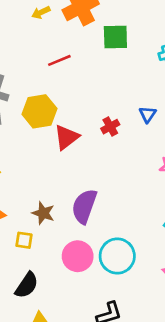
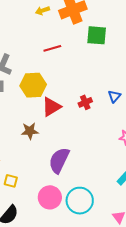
brown star: (43, 213) -> (30, 131), moved, turned -30

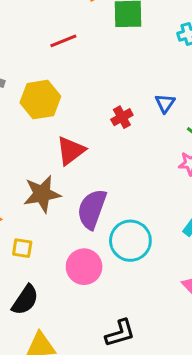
red triangle: (51, 107) -> (71, 151), moved
brown star: (30, 131) -> (42, 194), moved, size x1.4
cyan circle: (80, 201) -> (130, 241), moved

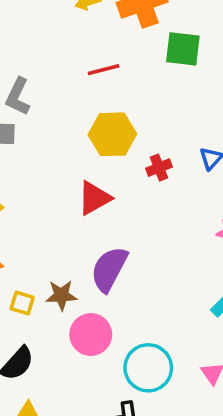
yellow hexagon: (40, 100) -> (112, 134), moved
brown star: (42, 194) -> (61, 295), moved, size x0.7
cyan circle: (130, 241) -> (148, 368), moved

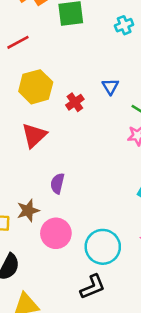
purple semicircle: (109, 269) -> (57, 183), size x0.6

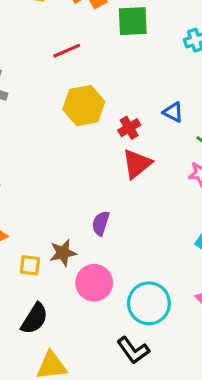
blue triangle: (110, 86) -> (173, 112), turned -36
red triangle: (34, 135) -> (137, 164), moved
black L-shape: (93, 287) -> (133, 350), turned 72

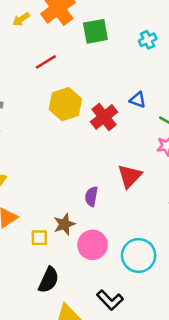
red cross: (129, 128) -> (104, 117), size x1.5
red triangle: (137, 164) -> (130, 176), moved
black L-shape: (133, 350) -> (110, 300), moved

